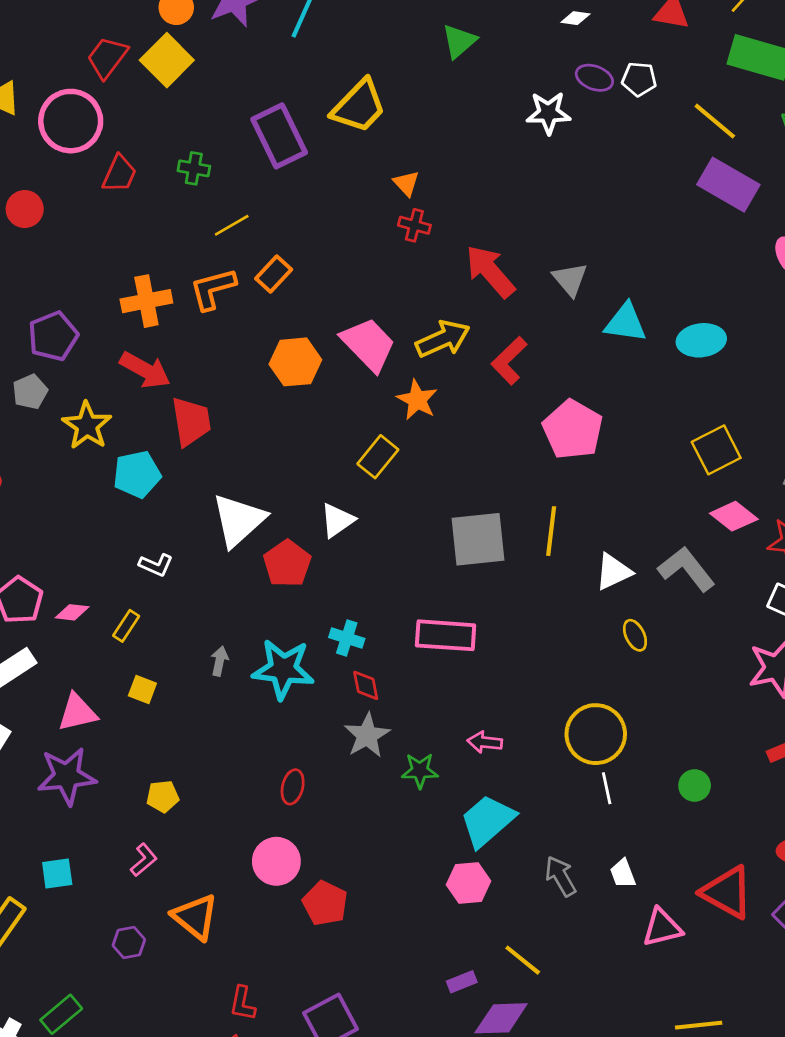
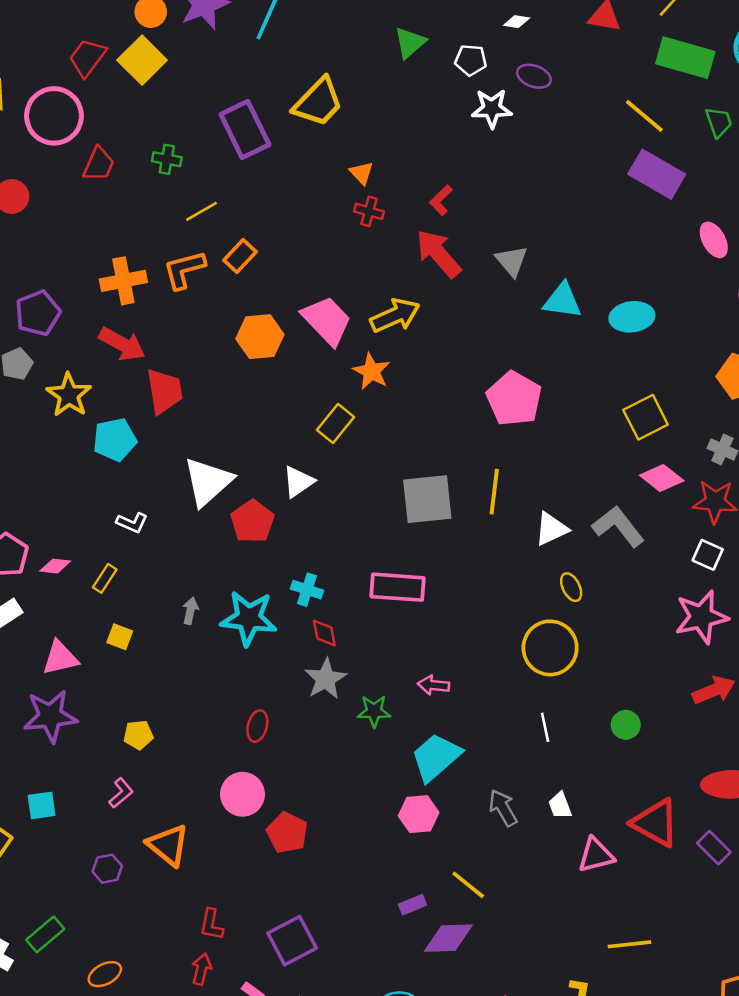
white pentagon: (639, 79) -> (471, 60), moved
red L-shape: (509, 361) -> (441, 200), moved, size x0.7
yellow circle: (596, 734) -> (550, 648), moved

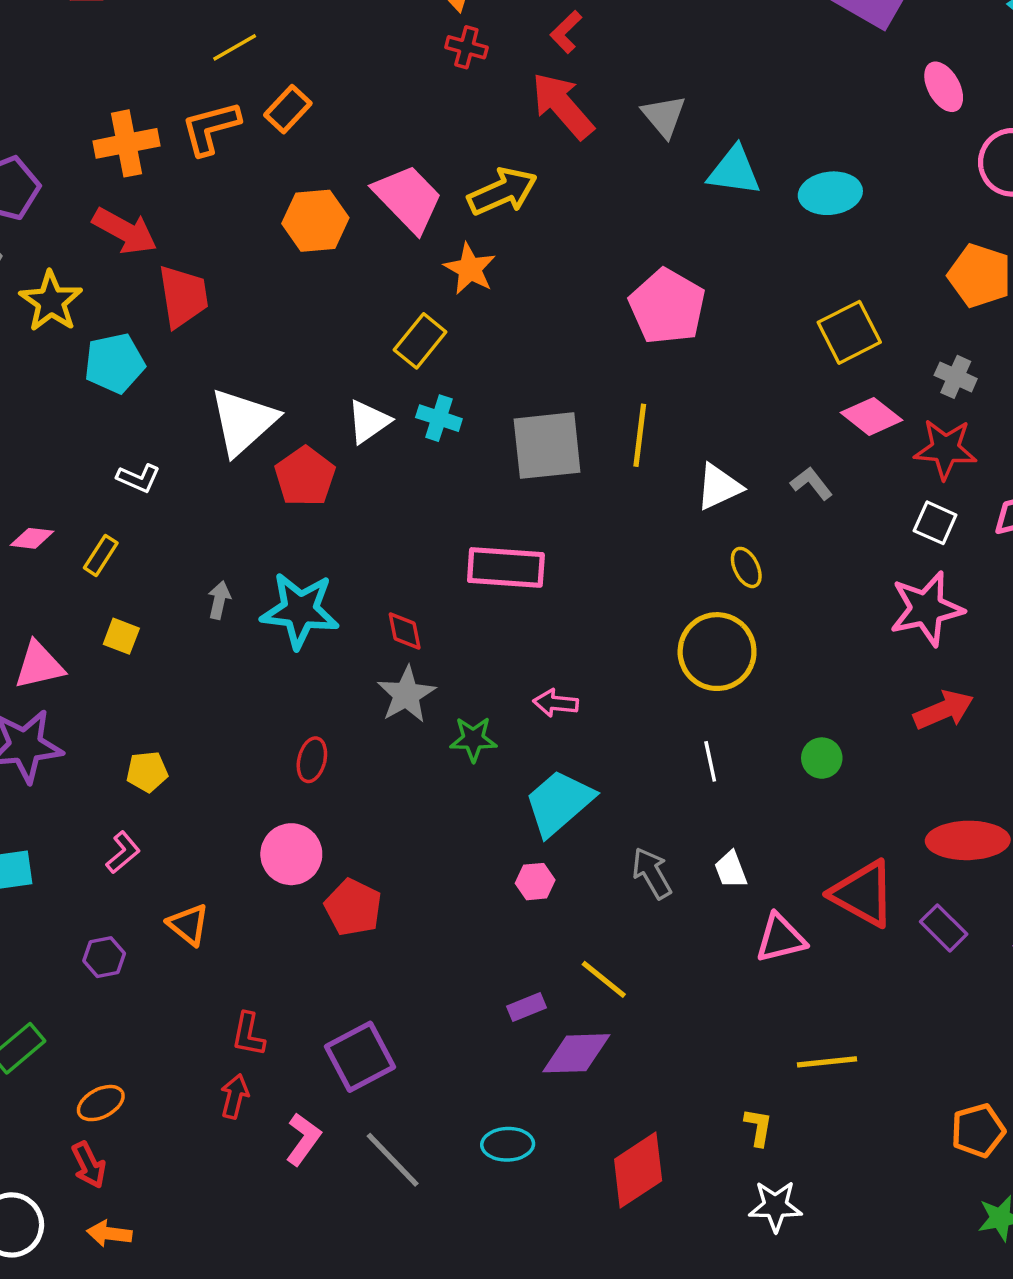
gray L-shape: (618, 526) -> (811, 483), size x0.6
cyan cross: (307, 590) -> (439, 418), moved
pink hexagon: (419, 814) -> (535, 882), size x0.7
orange triangle: (168, 845) -> (188, 925), size x0.7

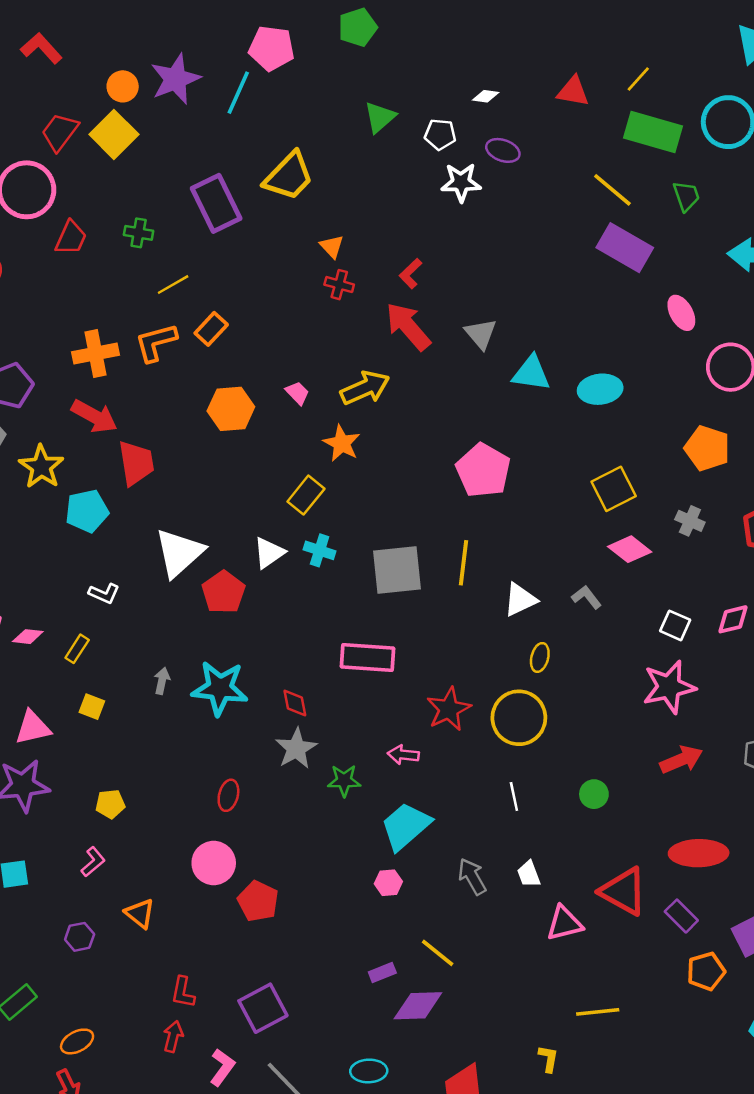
pink trapezoid: (408, 198) -> (297, 393), size x0.5
red star: (945, 449) -> (449, 709), moved, turned -30
yellow ellipse: (746, 567) -> (540, 657), turned 40
orange pentagon: (978, 1131) -> (706, 971), moved

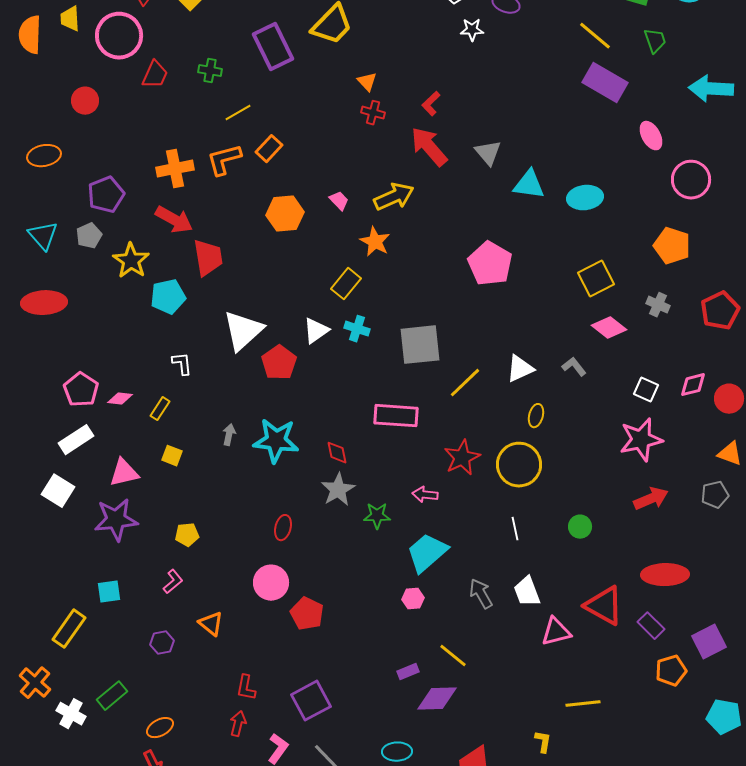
white star: (461, 182) -> (472, 30), size x0.7
yellow line: (463, 563) -> (465, 383), moved, turned 39
white L-shape: (104, 593) -> (182, 364), turned -120
white trapezoid: (529, 874) -> (527, 592), size x1.4

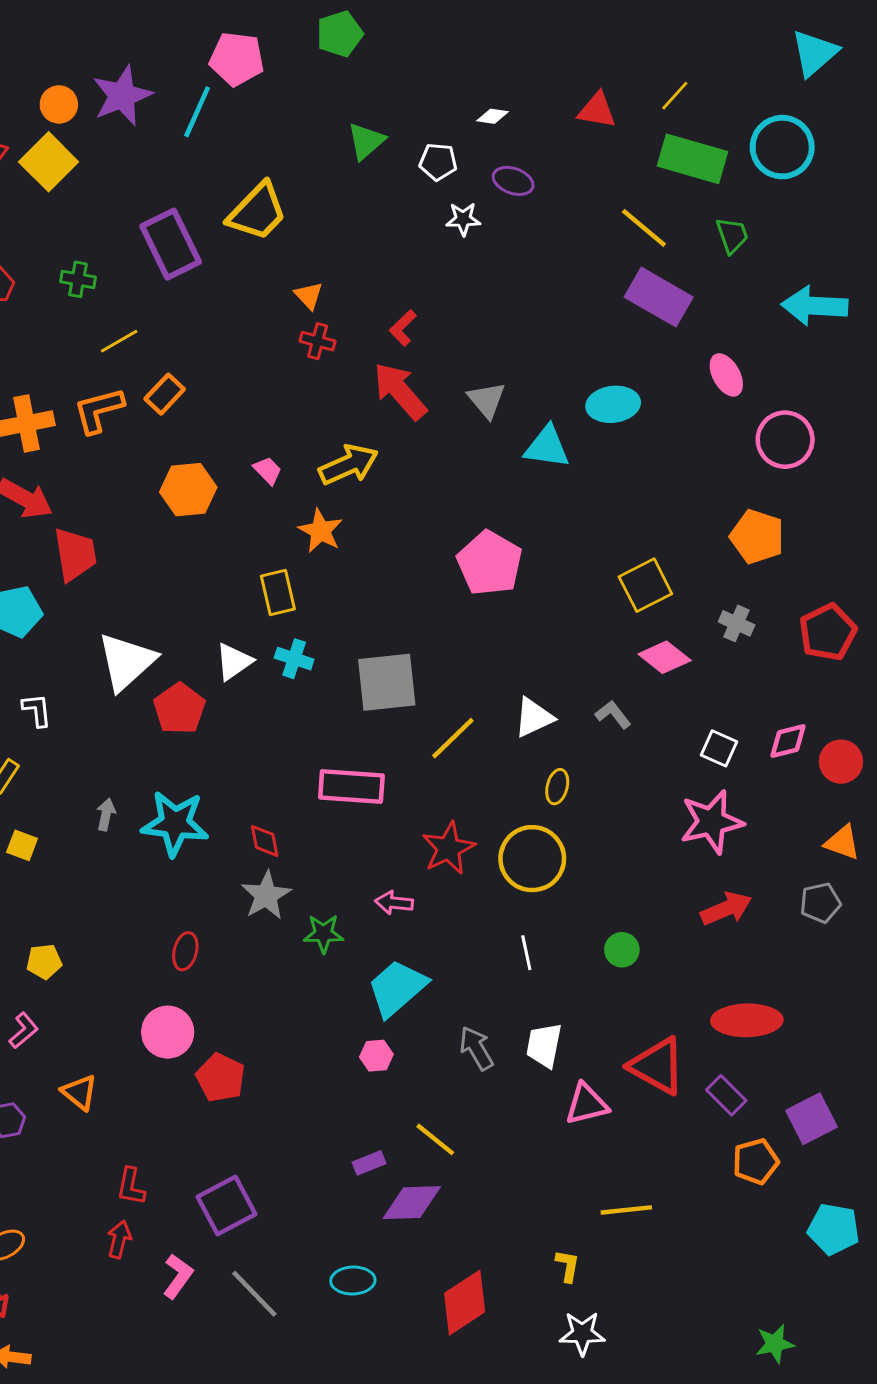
cyan ellipse: (585, 198) -> (613, 404), moved
yellow rectangle: (346, 284) -> (278, 593), turned -52
white trapezoid: (527, 592) -> (544, 1045), turned 32

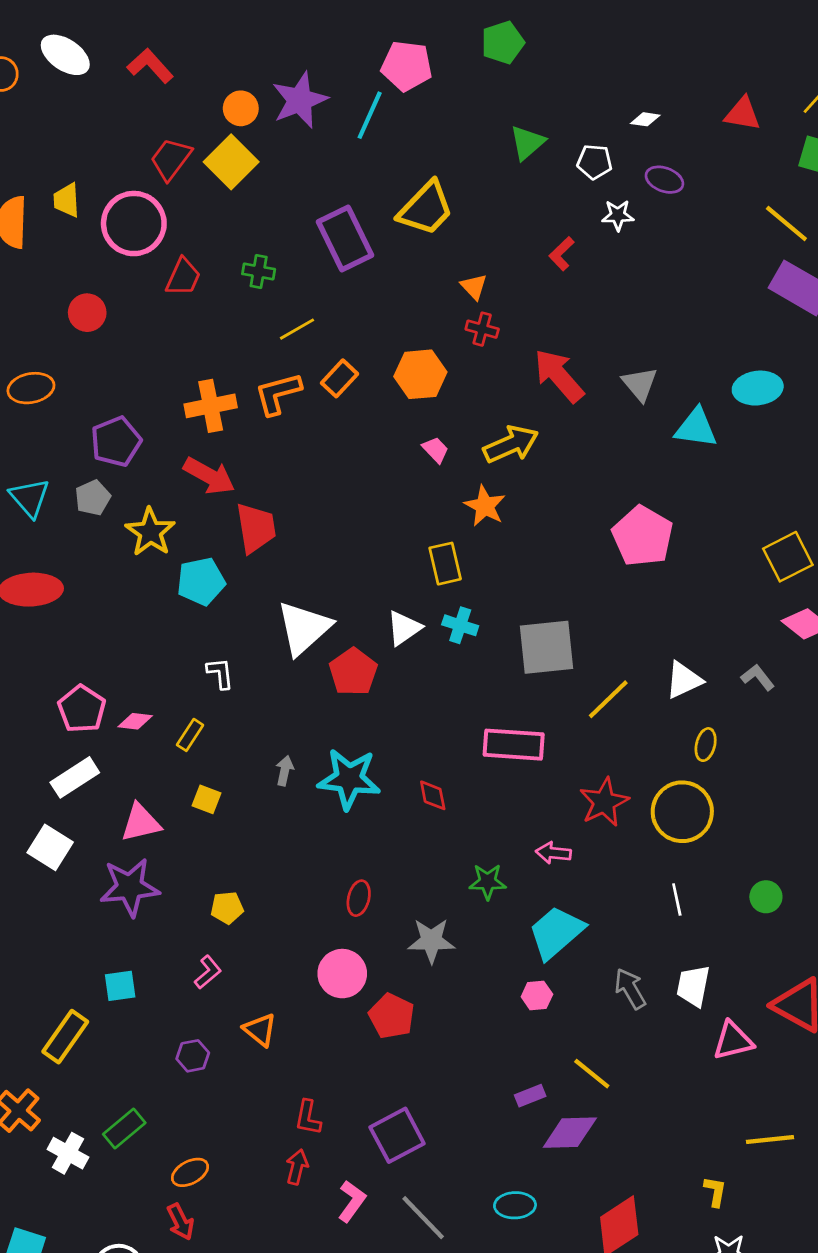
red L-shape: (403, 328) -> (562, 254), moved
orange hexagon: (188, 490) -> (420, 374), moved
gray star: (266, 895) -> (431, 941), moved, turned 30

